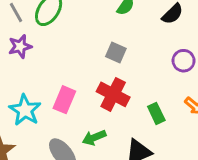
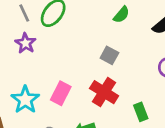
purple star: (20, 46) -> (25, 43), turned -30

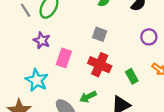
purple star: (25, 43) -> (42, 40), moved
pink rectangle: (61, 93) -> (64, 58), moved

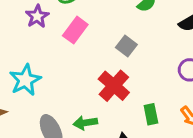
purple star: (42, 40) -> (37, 16), moved
pink rectangle: (64, 58) -> (75, 30), moved

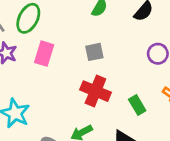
gray square: (126, 46) -> (94, 52), turned -30

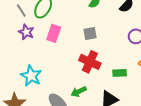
green rectangle: (137, 105) -> (120, 73), turned -64

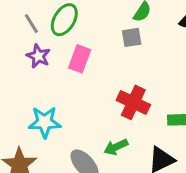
gray square: (90, 34) -> (132, 37), moved
cyan star: (31, 76) -> (45, 122), turned -30

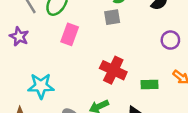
purple star: (38, 56) -> (19, 37), moved

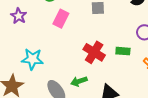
green rectangle: (150, 84) -> (123, 51), moved

